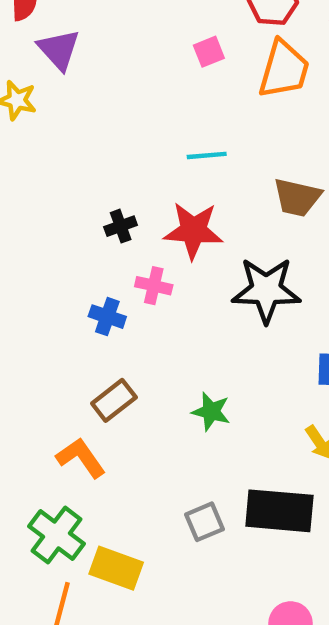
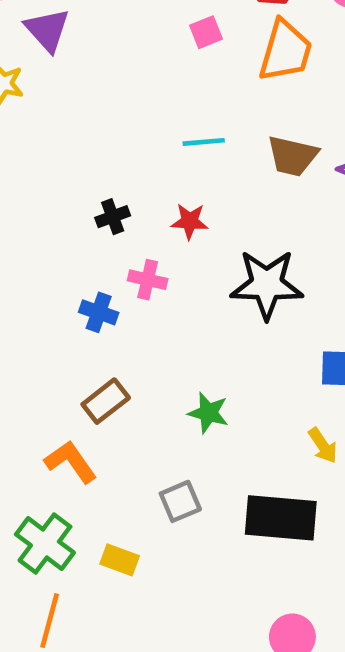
brown trapezoid: (297, 197) -> (292, 156), moved
red star: (193, 230) -> (190, 221), size x0.6
gray square: (204, 522) -> (180, 501), moved
yellow rectangle: (116, 568) -> (120, 560), moved, size x0.7

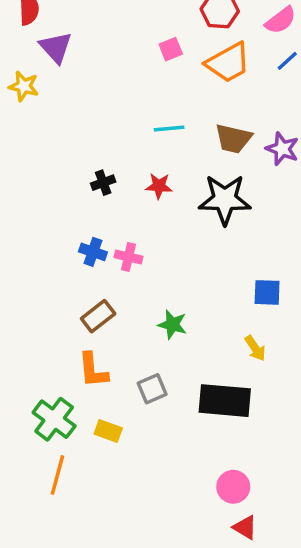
orange trapezoid: (285, 51) -> (228, 63), turned 45
pink cross: (148, 280) -> (128, 257), moved
black star: (267, 284) -> (225, 199), moved
orange L-shape: (71, 462) -> (93, 370), moved, turned -150

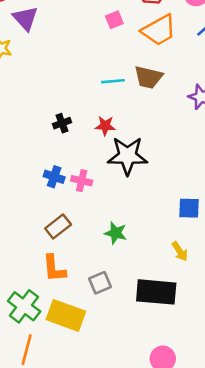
brown trapezoid: (233, 139) -> (148, 77), moved
black star: (225, 199) -> (127, 156), moved
yellow rectangle: (108, 431) -> (66, 315), size x1.8

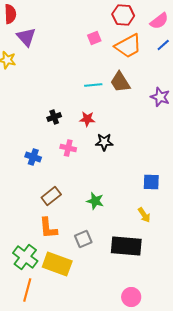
brown trapezoid: (148, 77) -> (120, 82), turned 45
black star: (127, 156) -> (104, 142), size x0.6
blue cross: (54, 177) -> (33, 157), moved
pink cross: (82, 181) -> (68, 148), moved

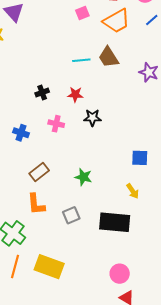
yellow rectangle: (57, 264) -> (49, 267), moved

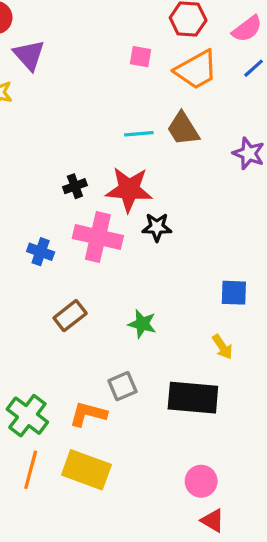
pink square: (82, 13) -> (140, 57), turned 32
red star: (75, 94) -> (129, 189), size x1.8
pink cross: (56, 124) -> (98, 237), size x1.8
orange L-shape: (36, 204) -> (88, 414), moved, turned 110

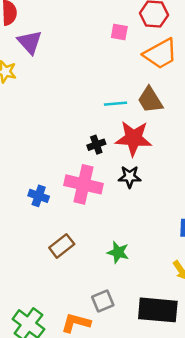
pink square: (140, 57) -> (119, 32), moved
black cross: (75, 186) -> (96, 145), moved
red star: (129, 189) -> (133, 138), moved

